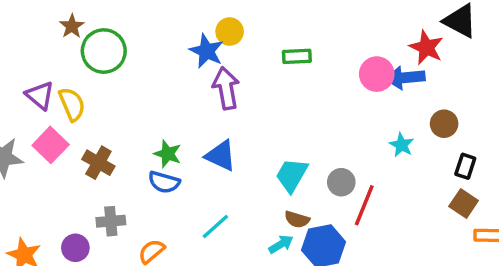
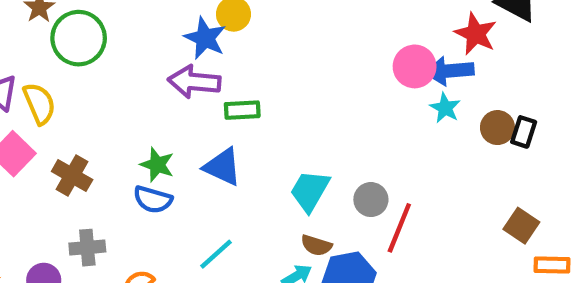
green rectangle: (297, 56) -> (242, 110), moved
purple arrow: (226, 88) -> (194, 82), moved, turned -75
cyan star: (402, 145) -> (445, 108), moved
black rectangle: (465, 166) -> (524, 132), moved

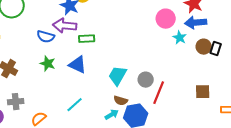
blue arrow: (449, 71) -> (196, 23), moved
blue semicircle: (153, 200) -> (46, 37), moved
brown square: (521, 226) -> (203, 92), moved, turned -35

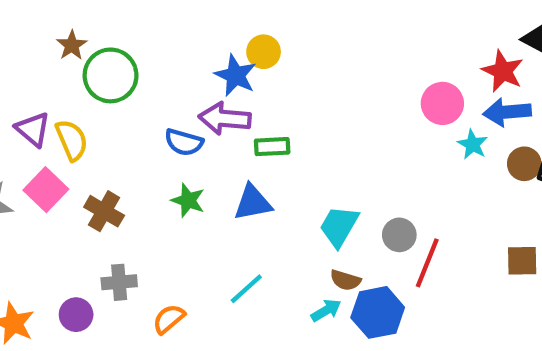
blue triangle: (78, 65) -> (253, 203), turned -36

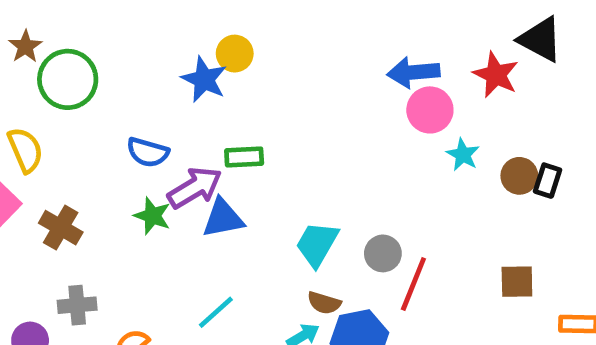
blue arrow: (507, 112) -> (413, 72), moved
purple arrow: (225, 119) -> (195, 188), moved, turned 144

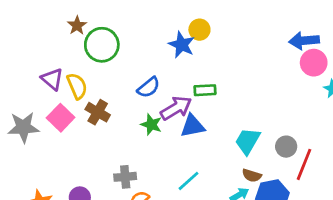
blue semicircle: (148, 152) -> (149, 87), turned -55
brown cross: (61, 228) -> (98, 112), moved
gray cross: (77, 305) -> (125, 177), moved

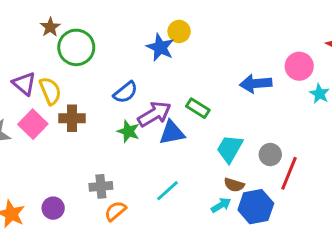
blue arrow: (304, 41) -> (256, 84), moved
green rectangle: (205, 90) -> (198, 108), moved, turned 35
brown cross: (98, 112) -> (72, 118), turned -30

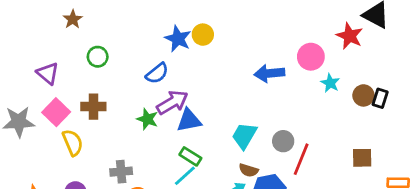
yellow circle: (179, 31) -> (203, 35), moved
green circle: (76, 47) -> (98, 57), moved, size x0.6
yellow semicircle: (50, 91) -> (73, 143), moved
blue semicircle: (125, 92) -> (157, 73), moved
green rectangle: (198, 108) -> (190, 156), moved

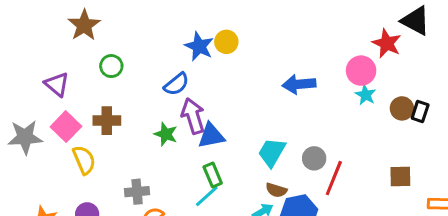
brown star: (73, 19) -> (84, 25), size x1.5
pink circle: (311, 57) -> (361, 71), moved
purple arrow: (172, 102) -> (193, 116), turned -76
green rectangle: (190, 156) -> (213, 175), turned 35

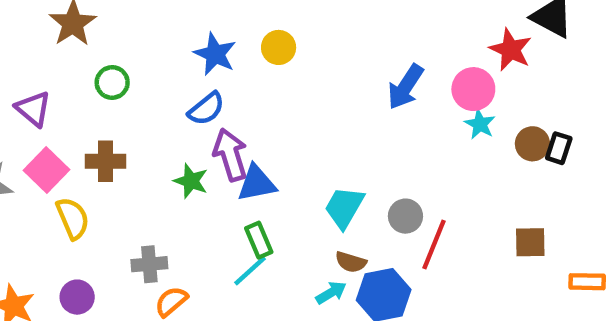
blue star: (199, 46) -> (215, 54), moved
blue arrow: (299, 84) -> (405, 87), moved, turned -52

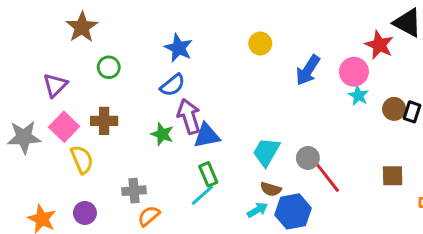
yellow circle: (279, 47) -> (260, 43), moved
purple triangle: (33, 109) -> (55, 85), turned 35
red line: (434, 244) -> (327, 177), turned -60

